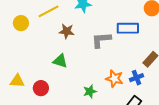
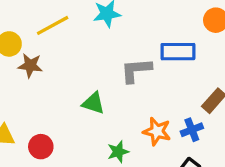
brown star: (67, 31) -> (30, 65), moved
green triangle: (60, 61) -> (93, 103), moved

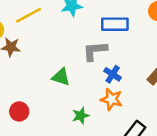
blue rectangle: (178, 52) -> (115, 24), moved
blue cross: (192, 130) -> (113, 74), moved, turned -36

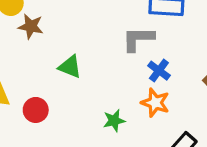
green triangle: (61, 77) -> (70, 67), moved

